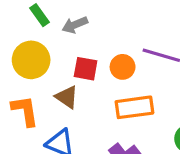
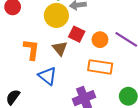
yellow circle: (31, 60) -> (56, 15), moved

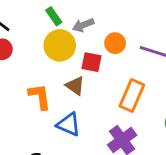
orange circle: (100, 40) -> (115, 43), moved
orange rectangle: (100, 67) -> (132, 95), turned -60

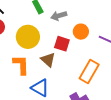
yellow circle: (60, 45) -> (28, 37), moved

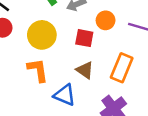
brown triangle: (48, 60) -> (85, 70), moved

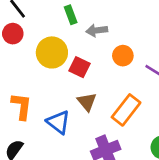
red square: (84, 38) -> (80, 67), moved
orange L-shape: (38, 70) -> (22, 106), moved

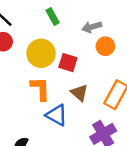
gray arrow: (97, 30) -> (92, 27), moved
orange L-shape: (22, 106) -> (40, 89), moved

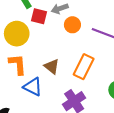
red square: (68, 63) -> (39, 16), moved

